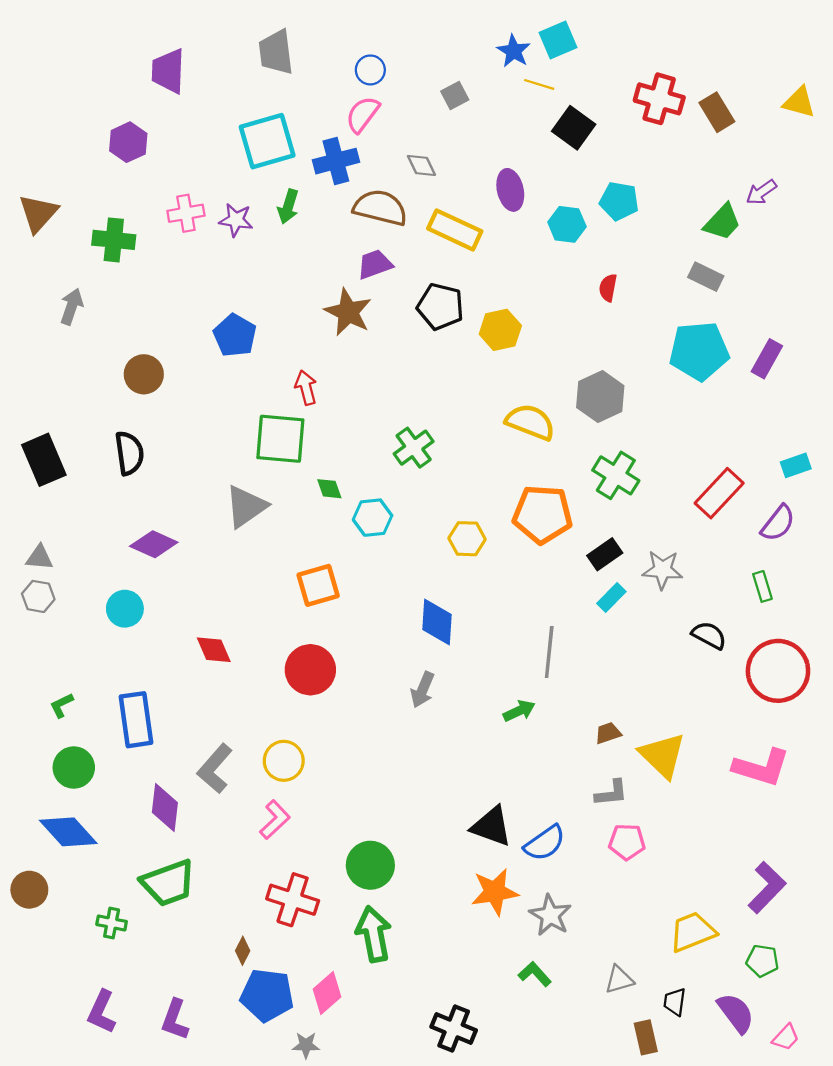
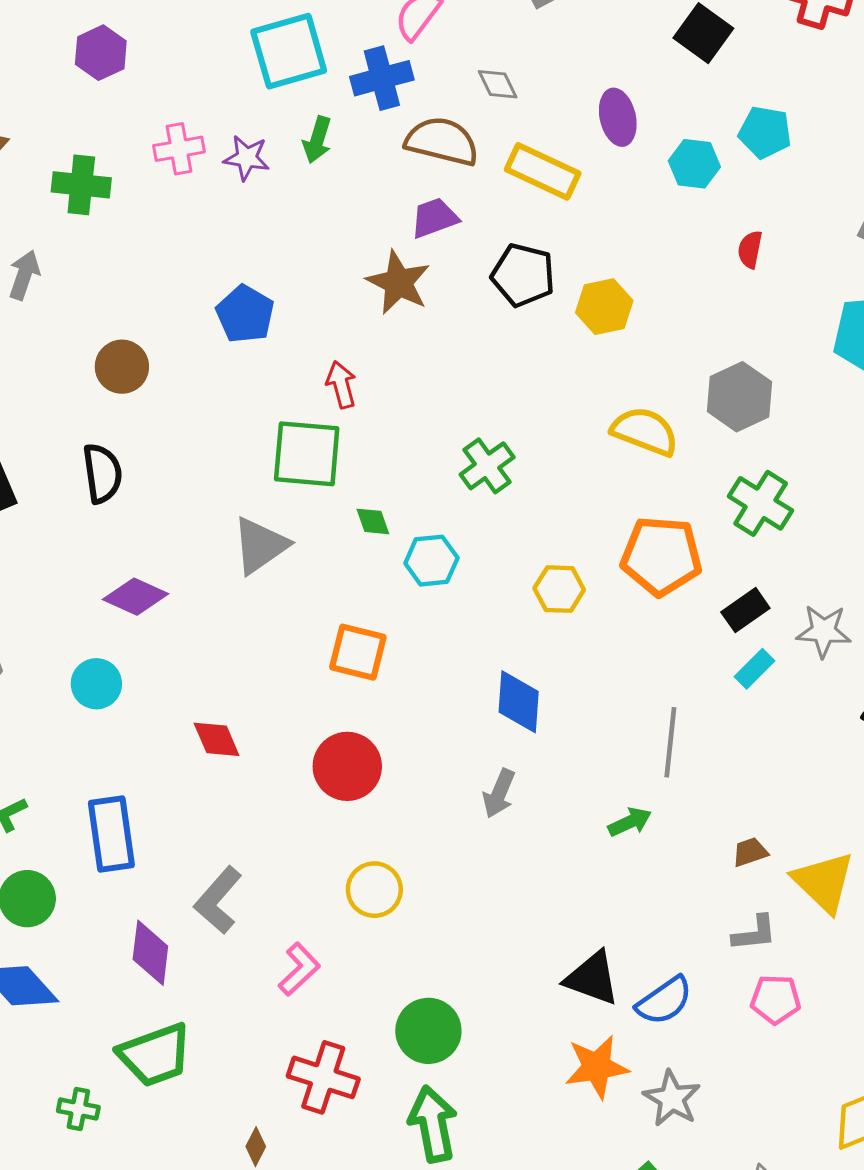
orange square: (318, 585) -> (358, 652), turned 30
yellow circle: (284, 761) -> (374, 890), moved

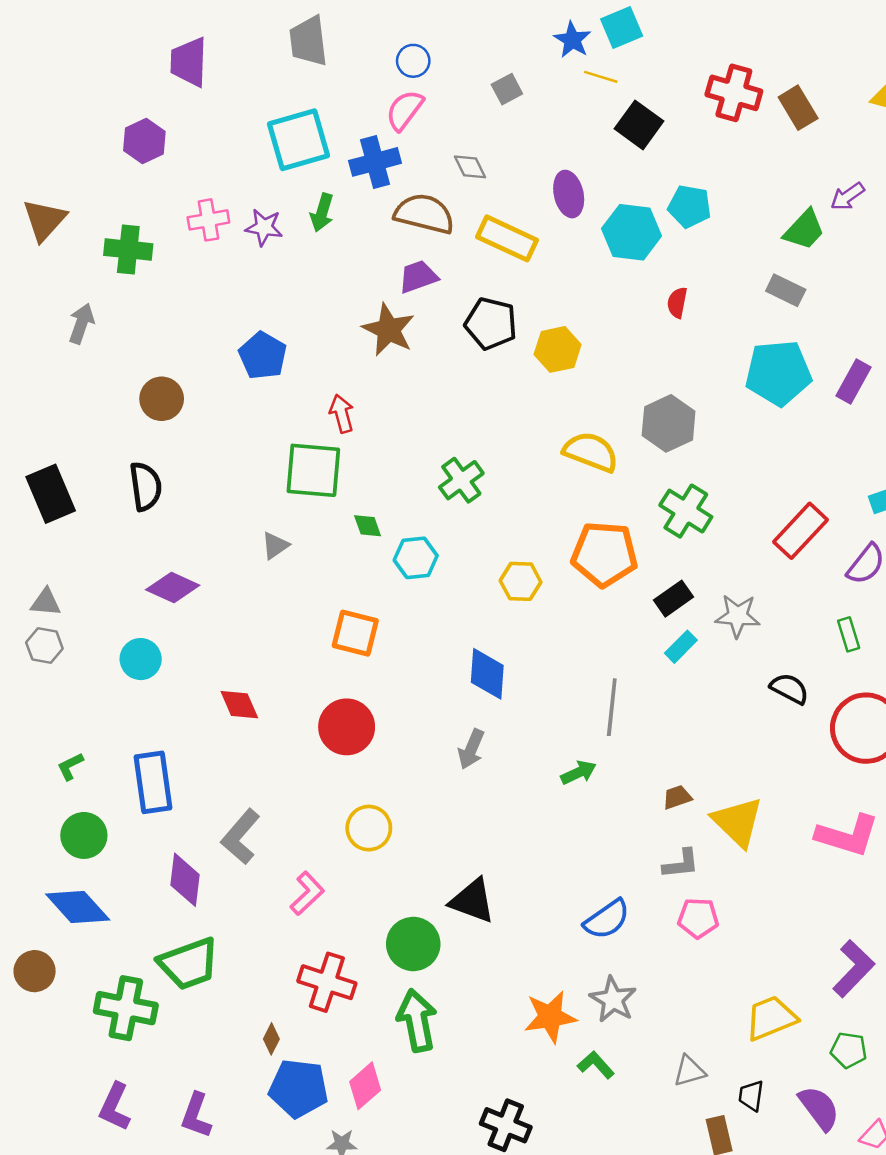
cyan hexagon: (694, 164) -> (632, 232), size x1.4
gray triangle: (260, 545) -> (275, 546), size x0.6
black triangle: (592, 978) -> (472, 901), moved
orange star: (597, 1067) -> (550, 1017), moved
green cross: (78, 1109) -> (126, 1008), size x1.8

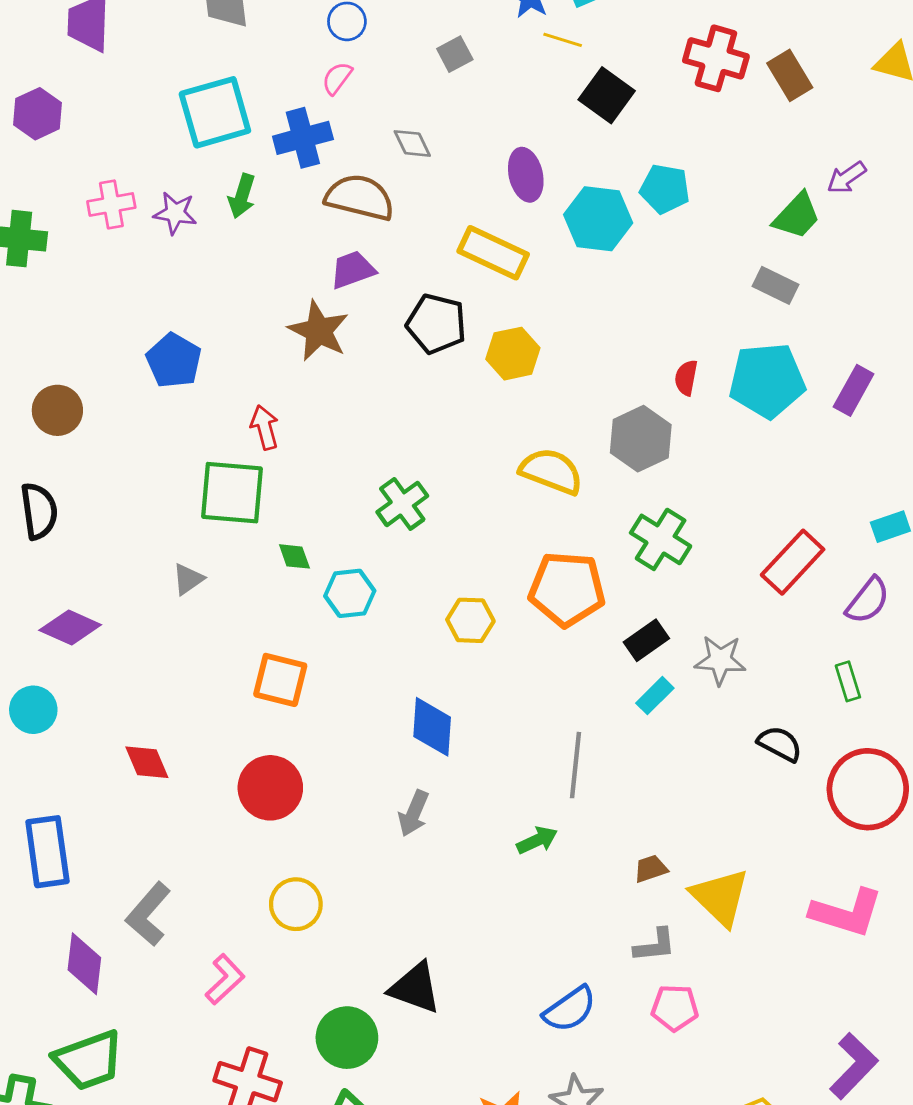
pink semicircle: (405, 110) -> (337, 78), size x0.7
yellow rectangle: (507, 238) -> (493, 253), moved
red semicircle: (677, 303) -> (686, 378), moved

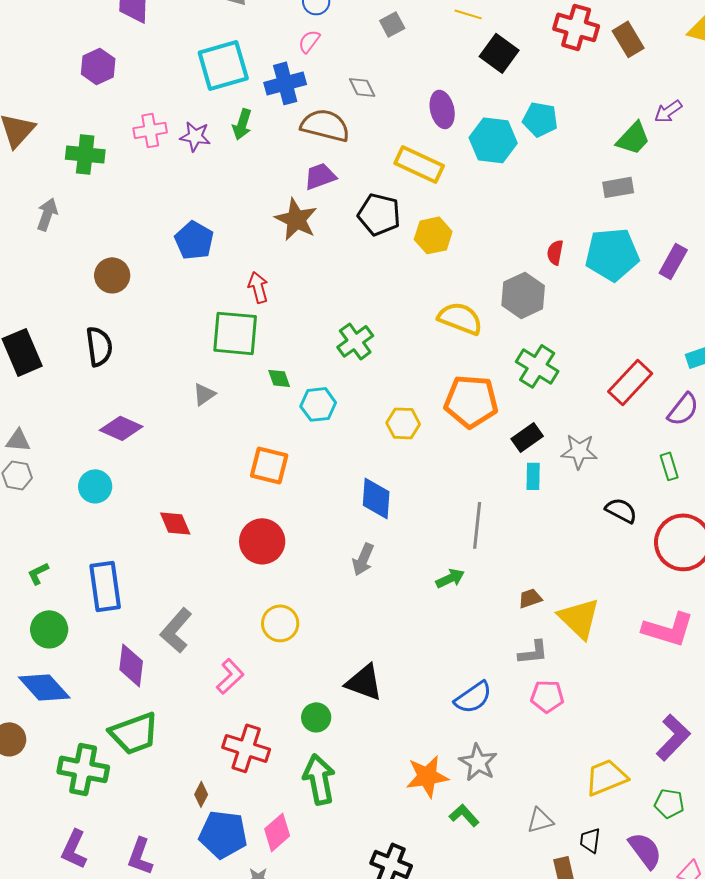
gray rectangle: (776, 285) -> (618, 187), turned -36
cyan rectangle: (655, 696) -> (533, 476), turned -44
green circle: (347, 1038) -> (316, 717), size x0.7

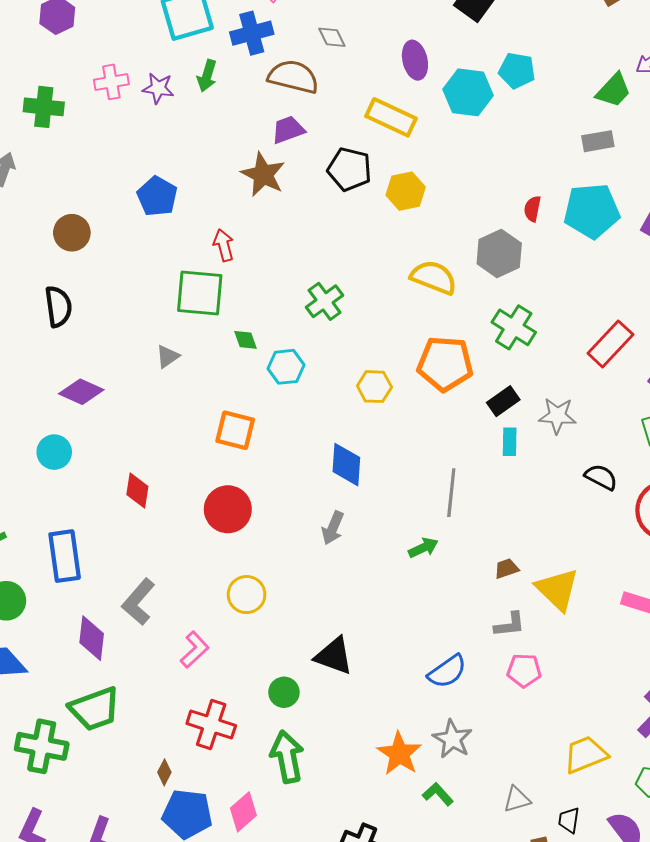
red diamond: (175, 523) -> (137, 491), turned 32
orange star: (427, 776) -> (399, 754), turned -30

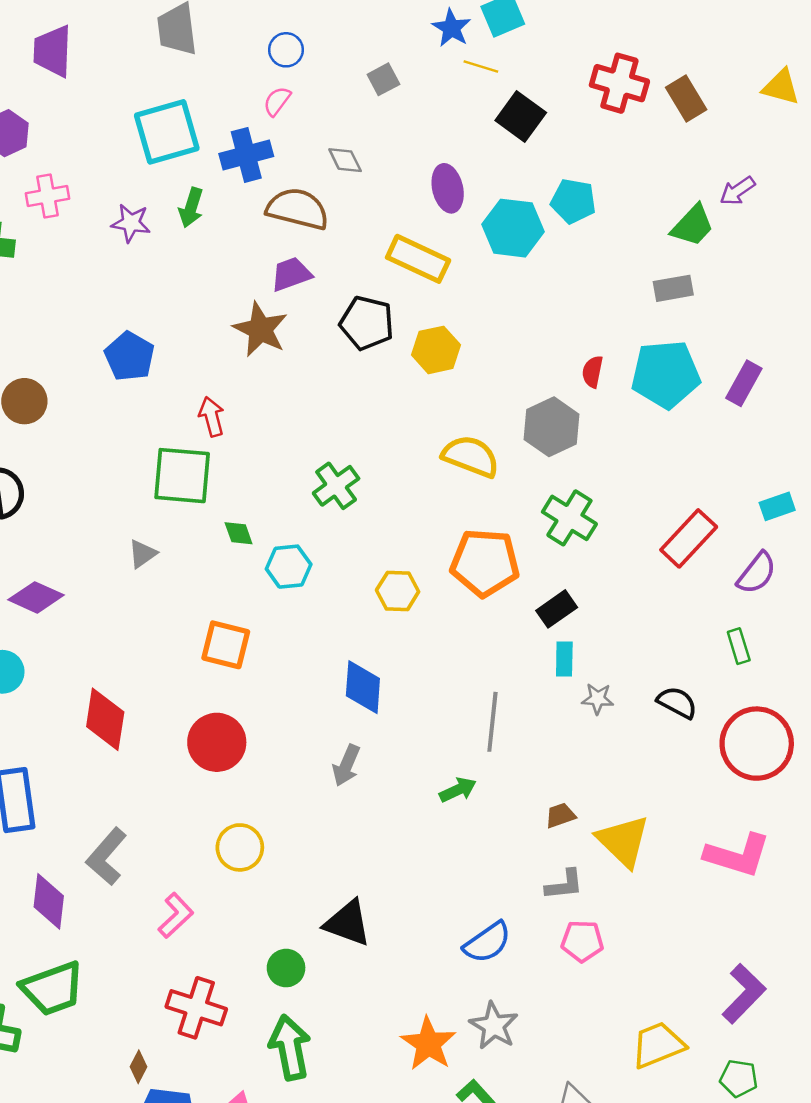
pink cross: (111, 82) -> (47, 196), moved
gray star: (557, 416) -> (598, 699), moved, size x0.7
red diamond: (137, 491) -> (105, 719), size x1.4

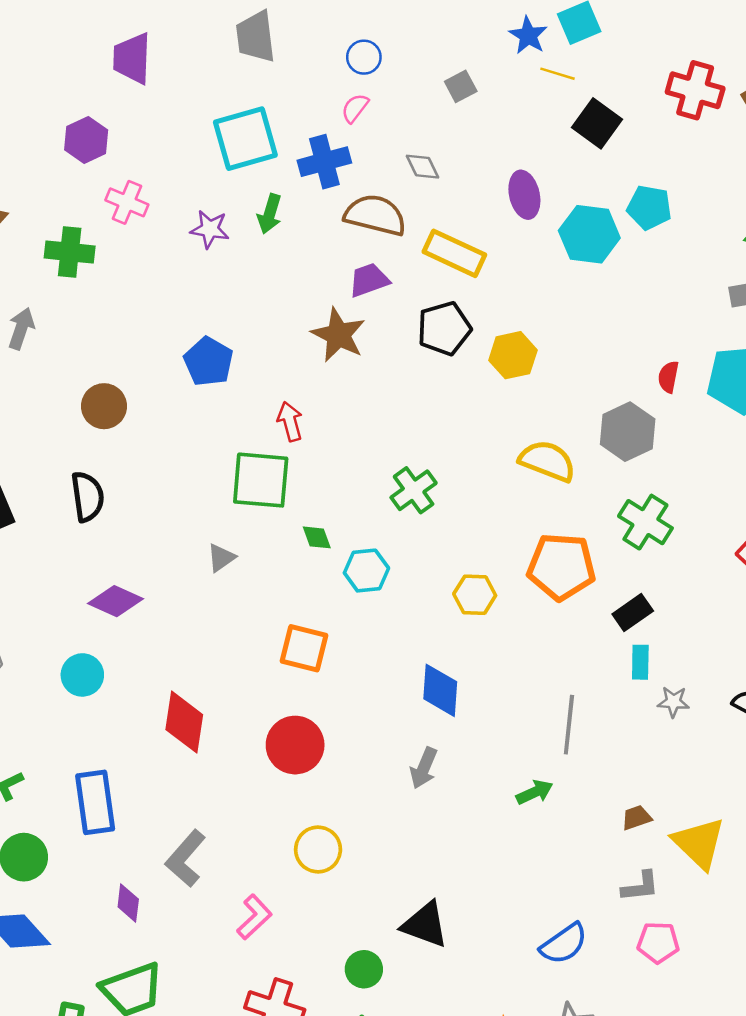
pink cross: (47, 196) -> (127, 202), turned 33
yellow rectangle: (418, 259) -> (454, 253), moved
black pentagon: (367, 323) -> (444, 328), turned -30
purple diamond: (49, 901) -> (128, 903), size x0.7

